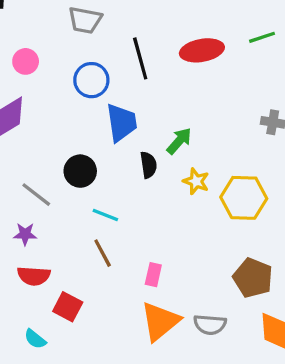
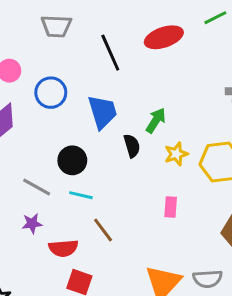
blue circle: (91, 80) -> (51, 93), moved
yellow star: (196, 181) -> (176, 154), turned -30
cyan line: (105, 215) -> (81, 195), moved
pink rectangle: (153, 275) -> (171, 207), moved
red semicircle: (34, 276) -> (63, 248), moved

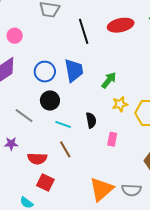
blue circle: (51, 93) -> (45, 72), moved
black semicircle: (132, 146) -> (91, 120), moved
cyan line: (81, 195) -> (63, 124), moved
purple star: (32, 223) -> (11, 144), moved

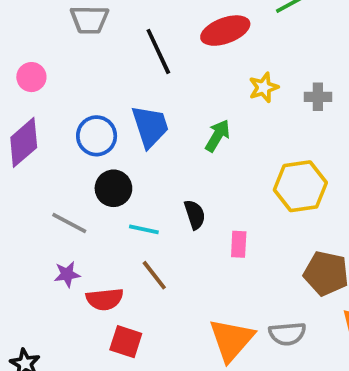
yellow star: (120, 104) -> (264, 87), moved
purple star: (11, 144) -> (67, 274), moved

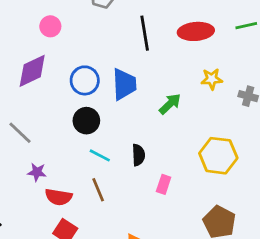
gray line: (69, 223) -> (20, 133), moved

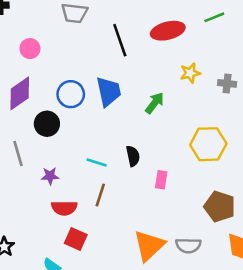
black circle: (86, 121) -> (47, 124), moved
gray line: (20, 133) -> (18, 153), turned 40
purple star: (37, 172) -> (50, 176), moved
brown line: (98, 190) -> (100, 195), turned 50

